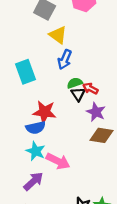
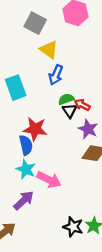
blue semicircle: (36, 128) -> (26, 145), turned -90

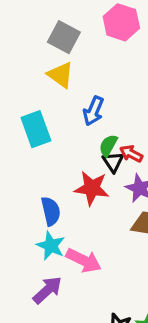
yellow triangle: (49, 50) -> (61, 75), moved
green semicircle: (66, 99) -> (108, 145), turned -42
red star: (35, 129) -> (92, 188), moved

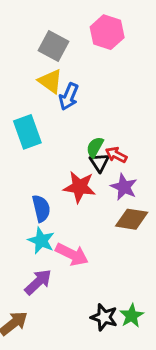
blue arrow: (93, 111) -> (69, 97), moved

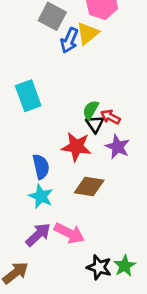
yellow triangle: (50, 81) -> (88, 33), moved, turned 45
blue arrow: (69, 97) -> (69, 40), moved
brown diamond: (132, 219) -> (89, 186), moved
pink arrow: (72, 254) -> (69, 233), moved

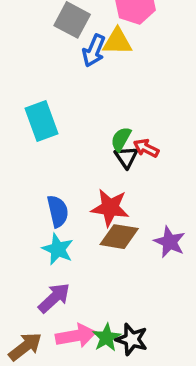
yellow triangle: (88, 33) -> (117, 42), turned 40
red star: (76, 147) -> (110, 208), moved
purple star: (118, 147) -> (170, 242), moved
pink arrow: (69, 233) -> (76, 336), moved, turned -36
green star: (125, 266) -> (106, 338), moved

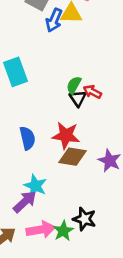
cyan star: (58, 249) -> (35, 186), moved
black star: (132, 339) -> (84, 219), moved

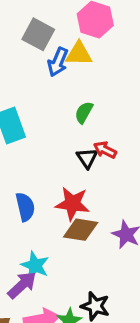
green semicircle: (74, 85) -> (84, 112), moved

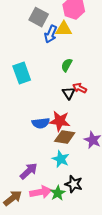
blue semicircle: (25, 207) -> (41, 123), moved, turned 96
cyan star: (35, 265) -> (61, 159), moved

